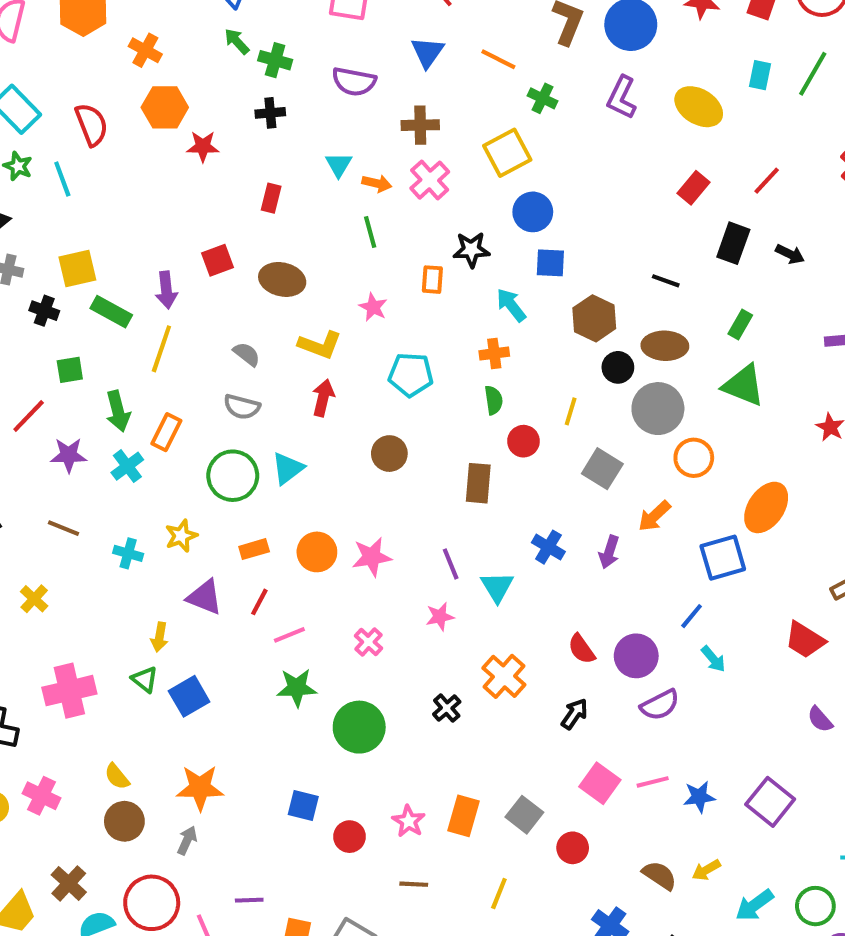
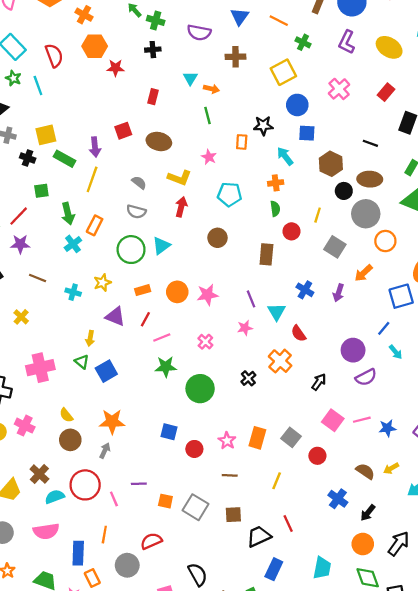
pink cross: (430, 180) -> (339, 89), moved
purple star: (69, 455) -> (20, 244), moved
red semicircle: (581, 649) -> (299, 333), moved

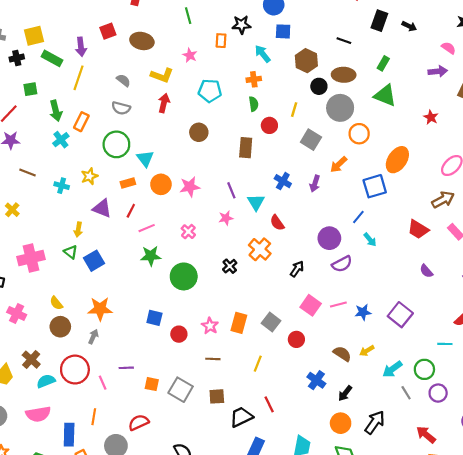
black cross: (28, 158) -> (17, 58), turned -32
cyan triangle: (161, 246) -> (145, 159), moved, turned -30

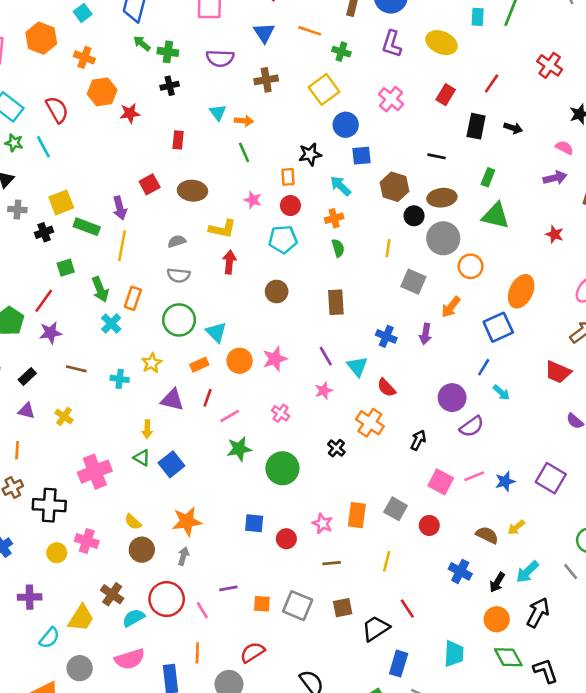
gray semicircle: (123, 80) -> (177, 241), turned -48
red circle: (269, 125) -> (290, 206), moved
cyan arrow: (392, 369) -> (527, 572), moved

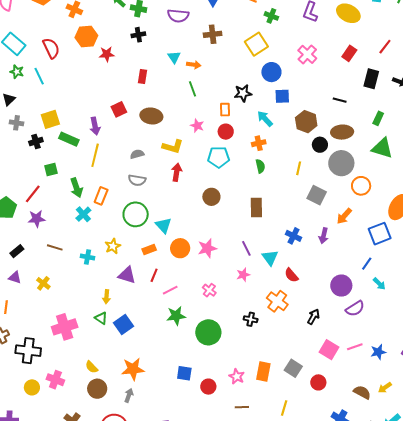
black cross: (336, 448) -> (251, 319), turned -32

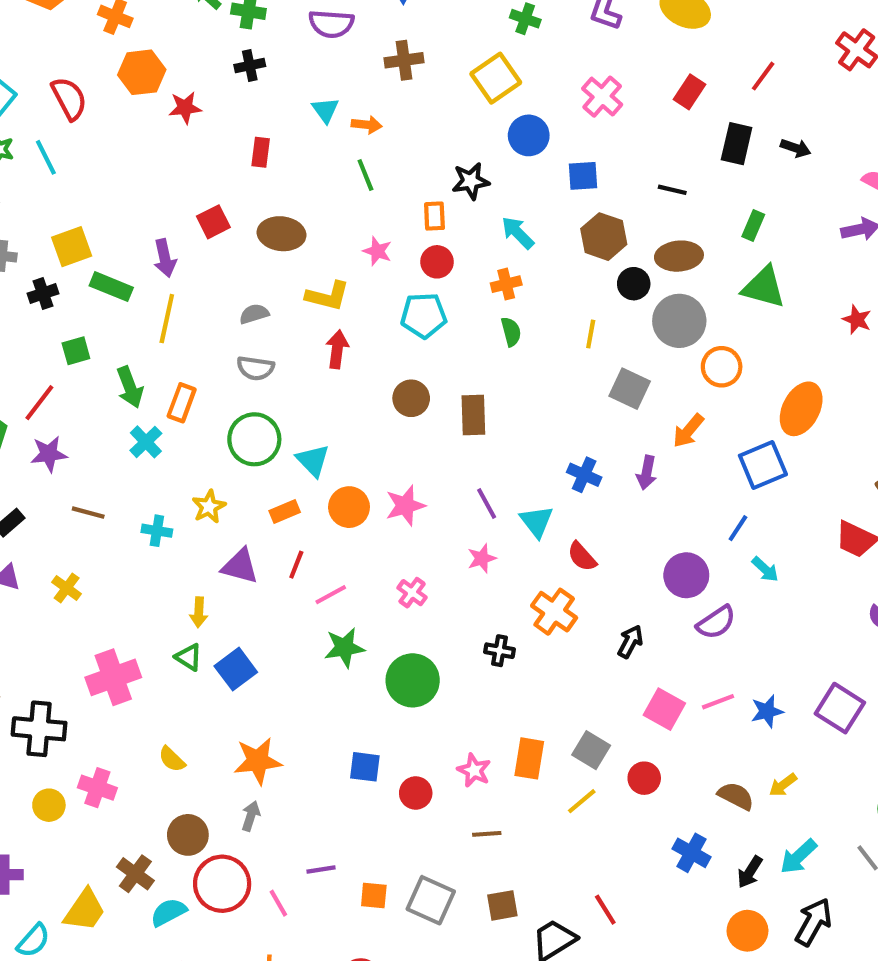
blue square: (282, 96) -> (583, 176), moved
brown rectangle: (256, 208) -> (473, 415), moved
brown circle: (97, 389) -> (188, 835), moved
yellow line: (284, 408) -> (582, 801), moved, turned 35

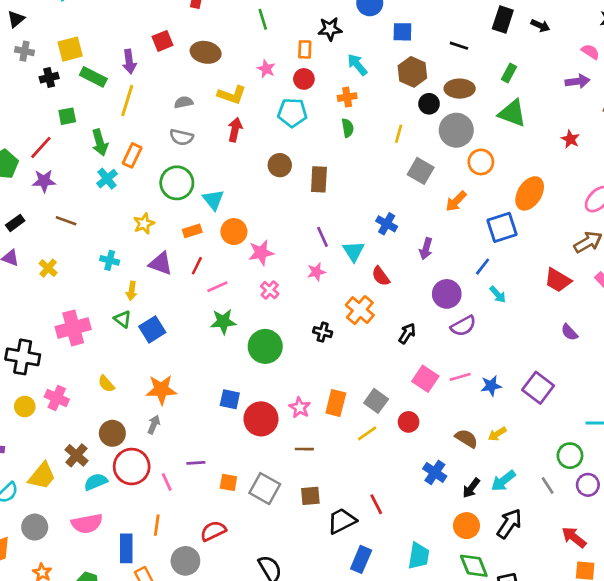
purple arrow: (647, 473) -> (426, 249), moved
pink star: (405, 506) -> (261, 253), moved
cyan cross: (157, 531) -> (110, 260), moved
red circle: (416, 793) -> (261, 419), size x1.6

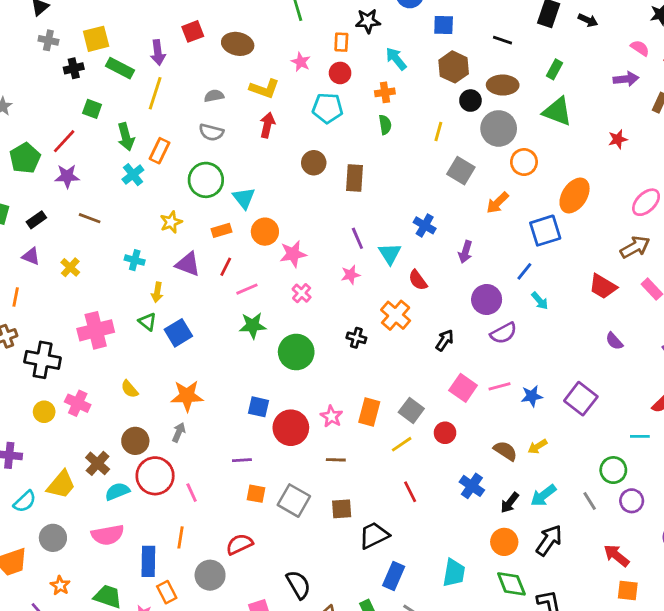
green square: (67, 116) -> (92, 109), turned 30
red star: (570, 139) -> (618, 139), turned 30
purple line: (196, 463) -> (242, 460), moved
red line: (376, 504) -> (410, 492), moved

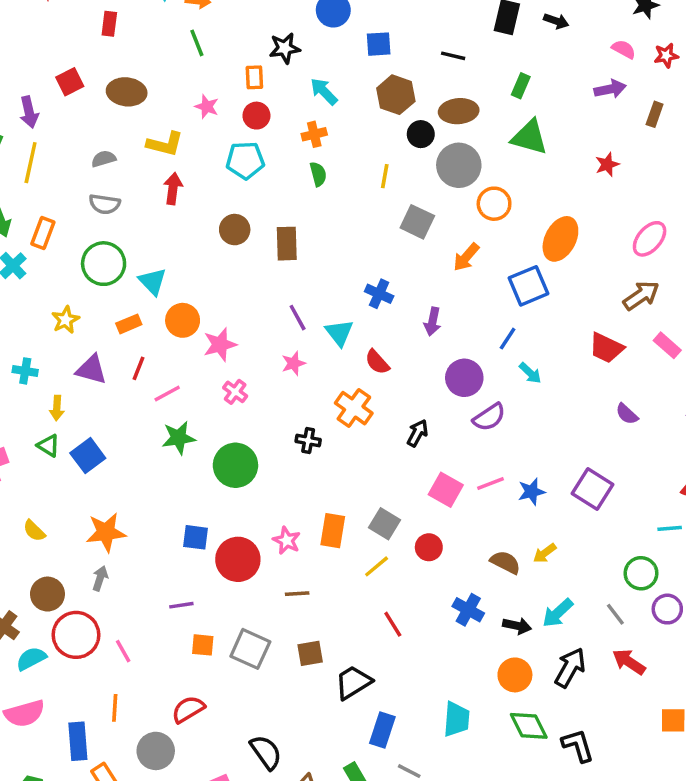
black arrow: (510, 503) -> (517, 626), turned -110
red arrow: (616, 556) -> (629, 662), moved

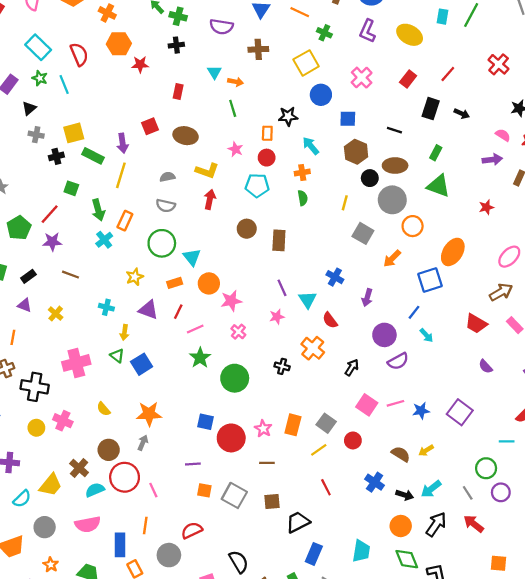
green star: (179, 438) -> (200, 358), turned -30

